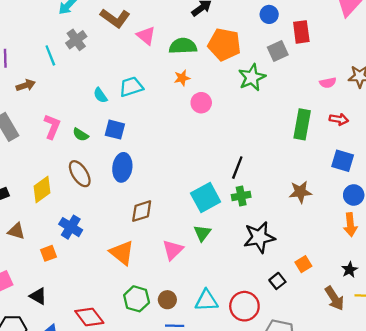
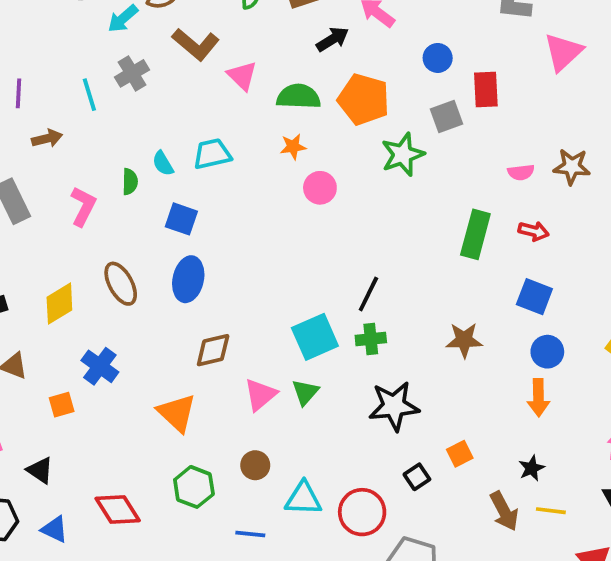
green semicircle: (81, 135) -> (130, 182), moved, turned -126
pink triangle: (173, 250) -> (260, 395), moved
brown circle: (167, 300) -> (255, 465), moved

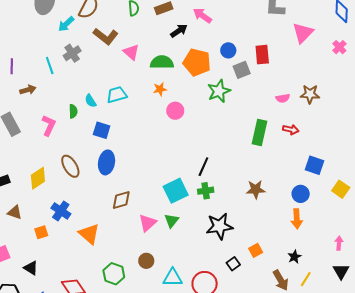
blue circle: (438, 58) -> (228, 50), moved
blue square: (534, 297) -> (315, 165), moved
orange triangle: (177, 413) -> (89, 234), moved
yellow line: (551, 511) -> (306, 279), turned -63

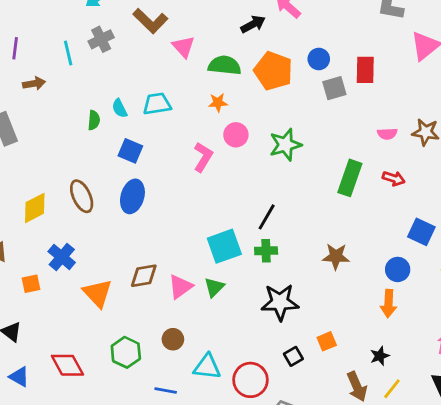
green star: (219, 91) -> (285, 145), moved
pink L-shape: (49, 125) -> (203, 157), moved
brown diamond: (121, 200) -> (144, 276), moved

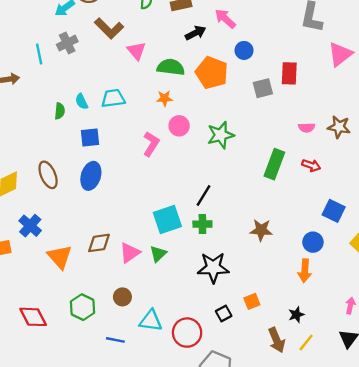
blue circle: (319, 59) -> (244, 50), moved
blue square: (130, 151) -> (90, 138), turned -30

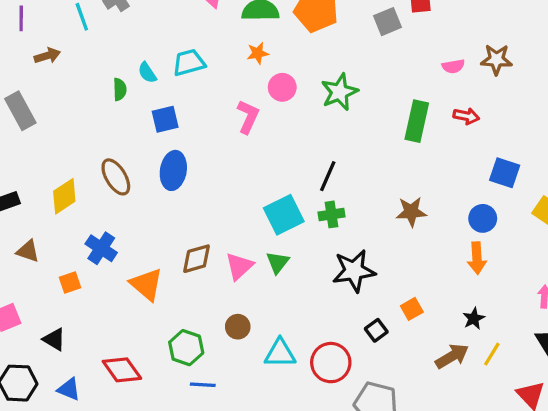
blue line: (115, 340) -> (203, 385), moved
brown arrow: (277, 340) -> (452, 356), turned -90

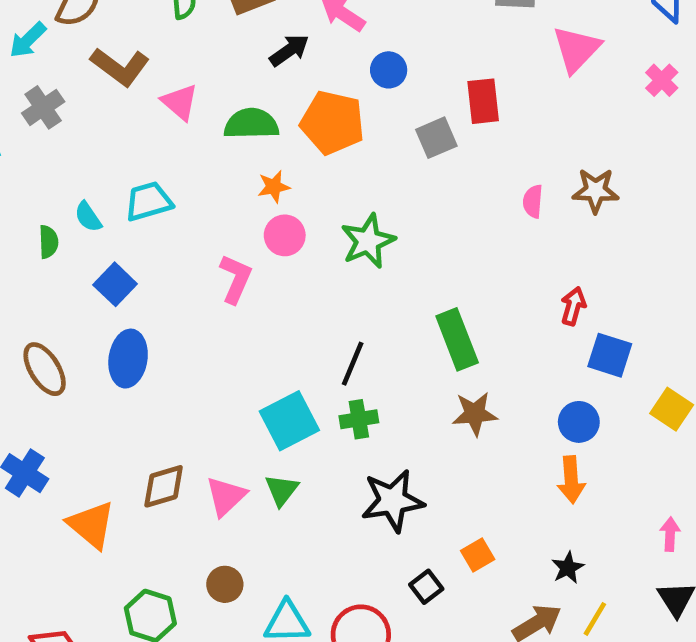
orange star: (258, 53) -> (274, 187), moved
pink semicircle: (453, 66) -> (533, 201), turned 105
red arrow: (466, 116) -> (573, 306), moved, turned -85
blue square: (165, 119) -> (115, 284), turned -32
green rectangle: (417, 121) -> (457, 339), moved, turned -33

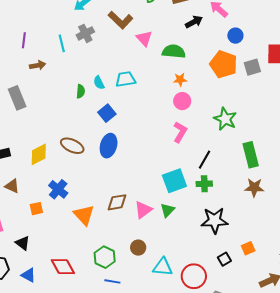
orange pentagon: (332, 123) -> (224, 64), moved
green star: (368, 241) -> (225, 119), moved, turned -30
pink L-shape: (236, 279) -> (180, 132), moved
brown ellipse: (45, 369) -> (72, 146), turned -40

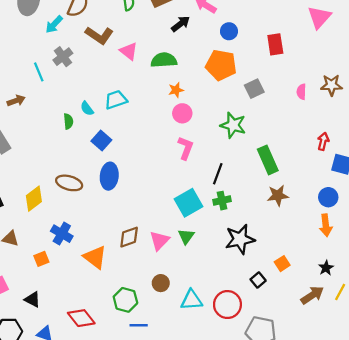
gray square: (252, 67) -> (254, 89), moved

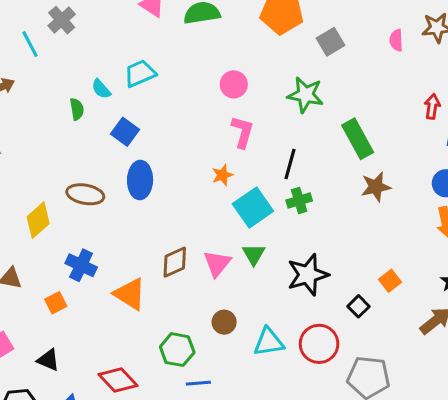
orange star: (176, 90) -> (222, 175), moved
black star: (240, 239) -> (308, 275), moved

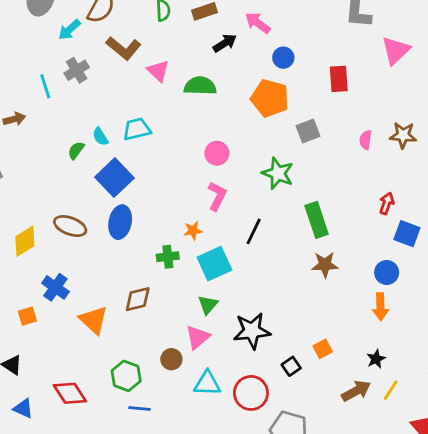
green semicircle: (77, 109) -> (76, 150), turned -144
blue square: (125, 132) -> (114, 178), size x1.5
green cross: (299, 201) -> (168, 257), moved
pink triangle: (217, 263) -> (198, 337), moved

